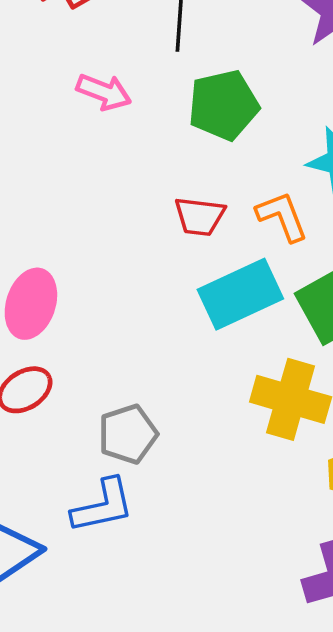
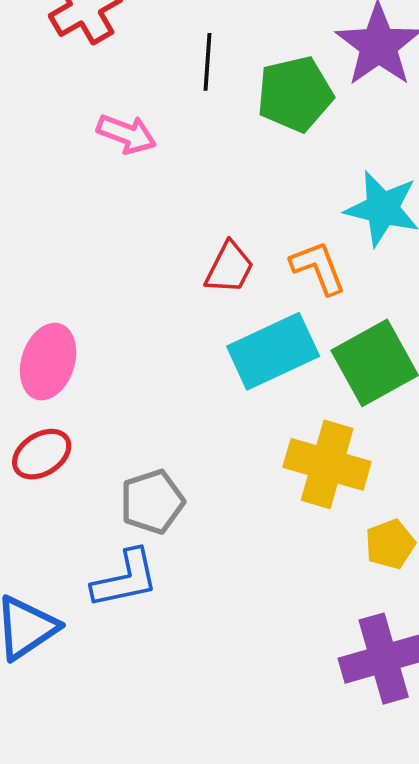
green pentagon: (224, 105) -> (295, 94), moved
red trapezoid: (200, 216) -> (229, 268), turned -70

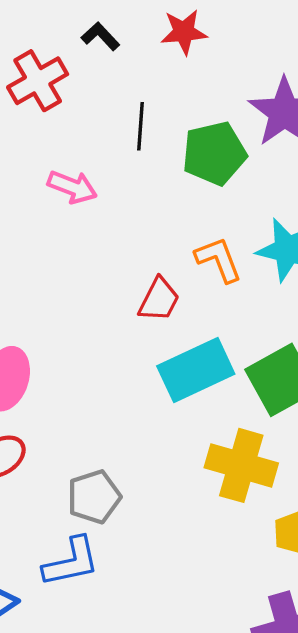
orange L-shape: (318, 268) -> (219, 260), moved

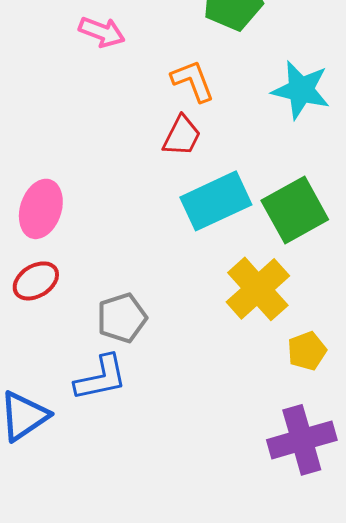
orange L-shape: (219, 260) -> (193, 81), moved
yellow cross: (241, 465) -> (258, 289), turned 32

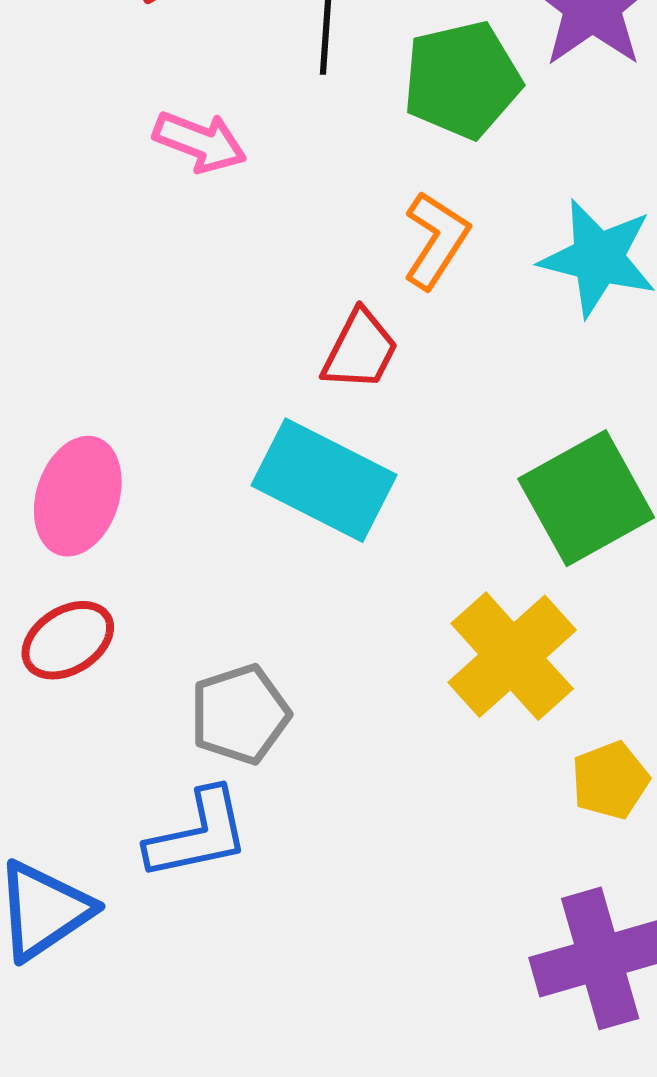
orange L-shape: (193, 81) -> (436, 240), moved, turned 54
cyan rectangle: (216, 201) -> (324, 480), moved, turned 52

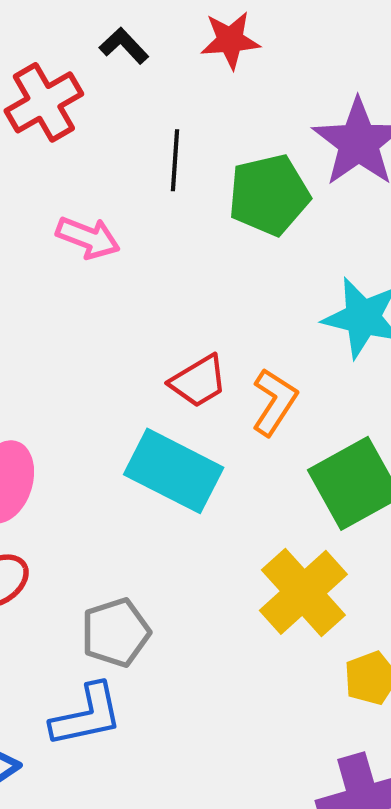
orange L-shape: (436, 240) -> (274, 402), moved
red trapezoid: (360, 350) -> (198, 381), turned 32

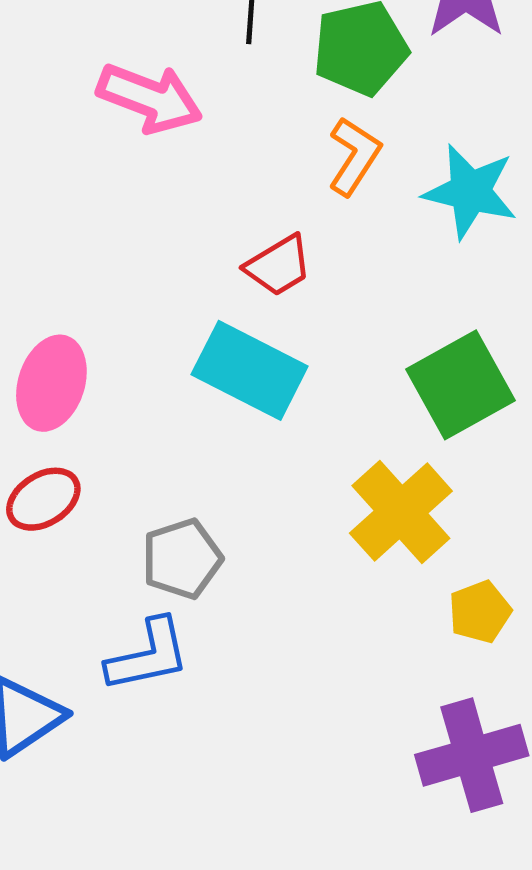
pink arrow: (88, 238) -> (150, 98), size x1.4
orange L-shape: (274, 402) -> (354, 156), moved

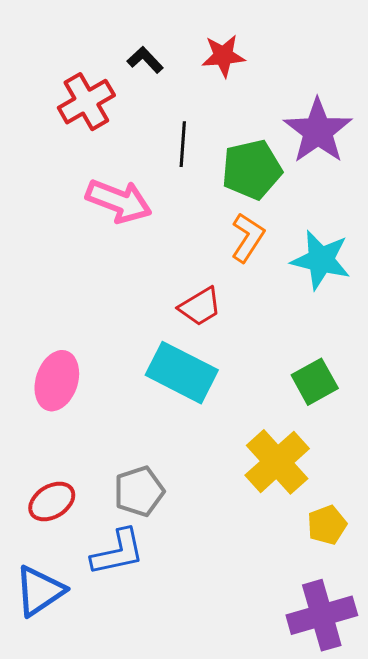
green square: (461, 385) -> (315, 382), size x0.7
red ellipse: (43, 499) -> (52, 502), moved

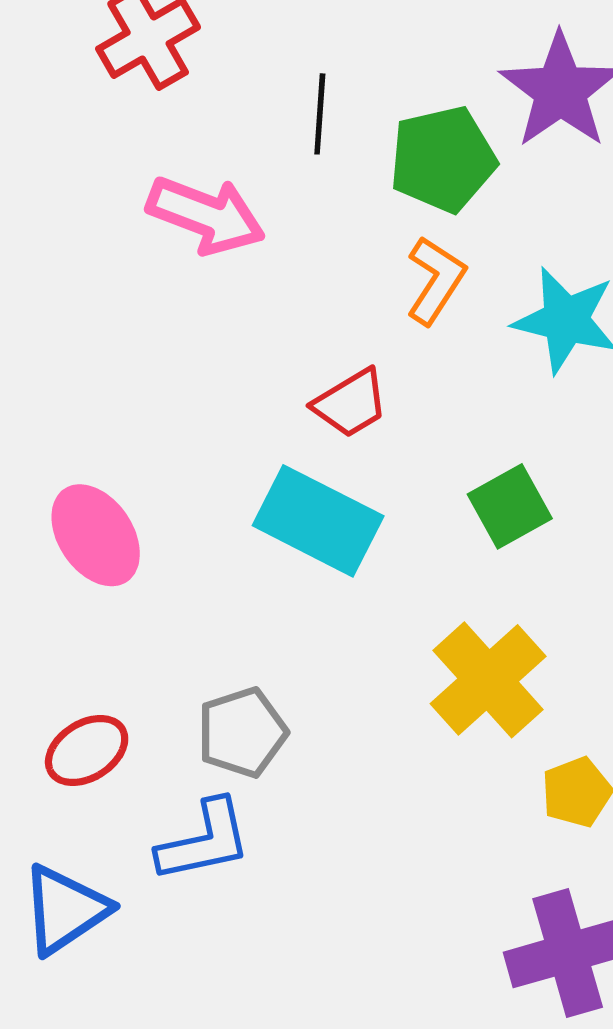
pink ellipse: (57, 381) -> (96, 535), turned -52
green square: (315, 382) -> (510, 506), moved

